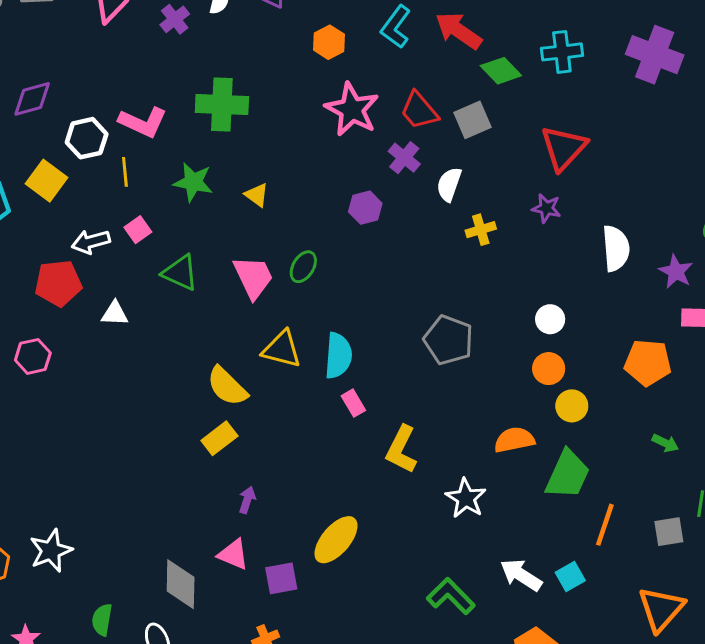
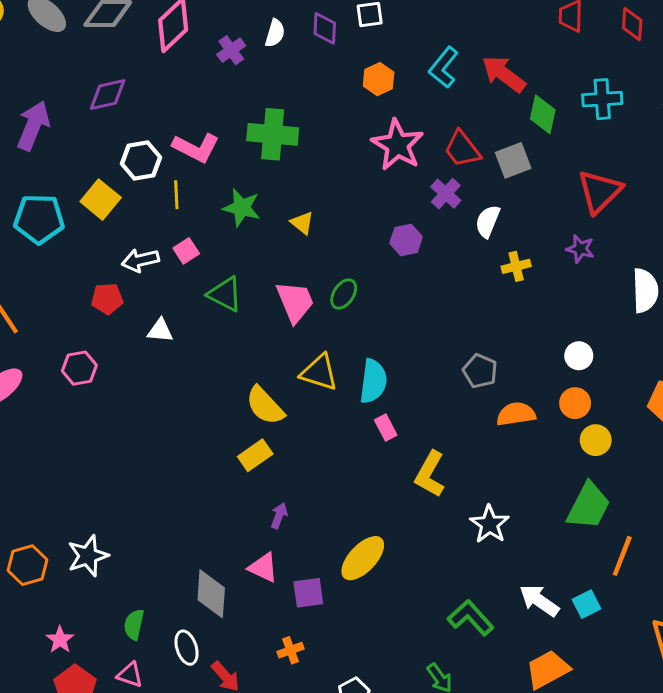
green diamond: (501, 71) -> (543, 114), turned 54
purple diamond: (32, 99) -> (108, 95), moved
red pentagon: (58, 283) -> (107, 299), size x0.7
gray pentagon: (449, 340) -> (480, 371), size x0.7
orange semicircle: (514, 440) -> (516, 414), moved

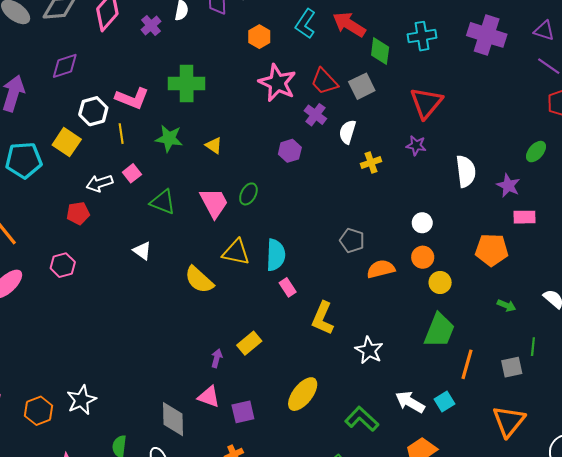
white triangle: (160, 331) -> (142, 251), moved, turned 36
yellow rectangle: (255, 455) -> (249, 343), moved
yellow ellipse: (363, 558) -> (303, 394), moved

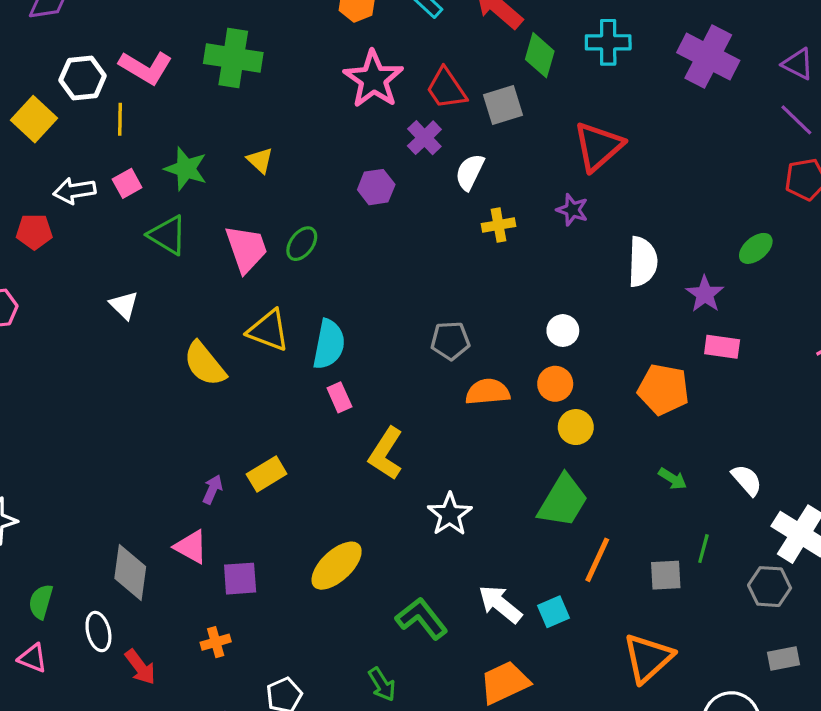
green star: (169, 138) -> (186, 169), moved
gray pentagon: (352, 240) -> (450, 341), turned -30

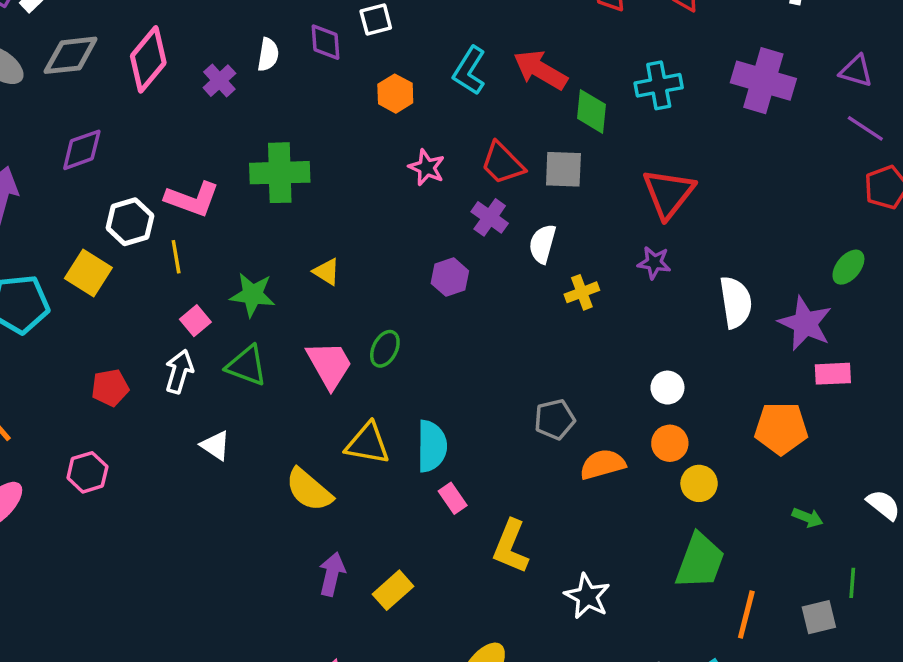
pink star: (373, 79) -> (427, 168), size x0.6
gray square: (503, 105) -> (563, 169), turned 30
white arrow: (74, 191) -> (179, 372), moved, turned 126
purple star: (705, 294) -> (805, 323), size x1.4
purple arrow: (213, 489) -> (332, 574), moved, size x1.4

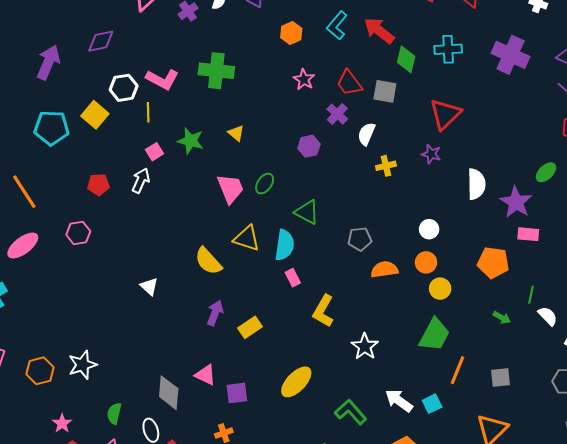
green triangle: (247, 366) -> (307, 212), moved
white triangle: (215, 445) -> (149, 286), moved
green line: (852, 583) -> (531, 295), moved

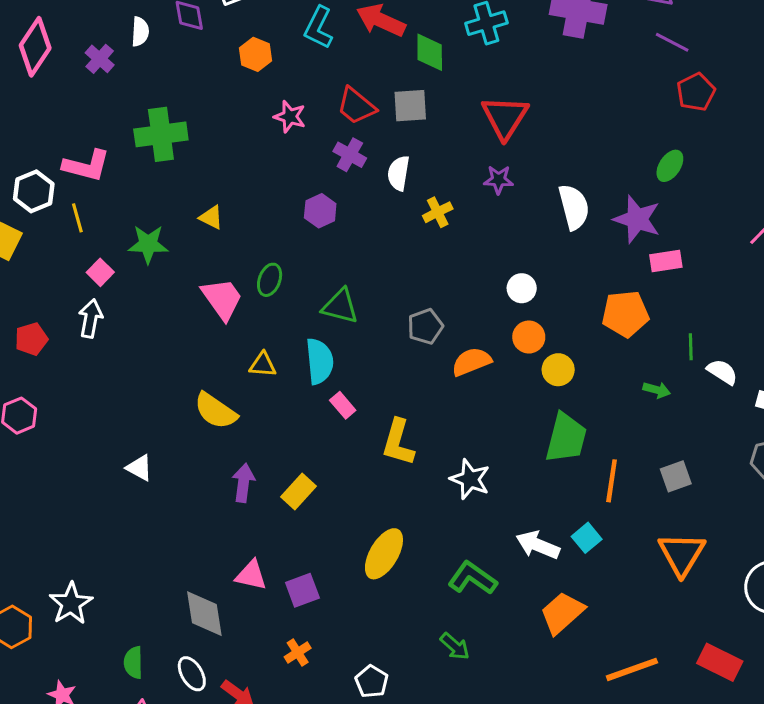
yellow triangle: (247, 238) -> (263, 365), size x0.7

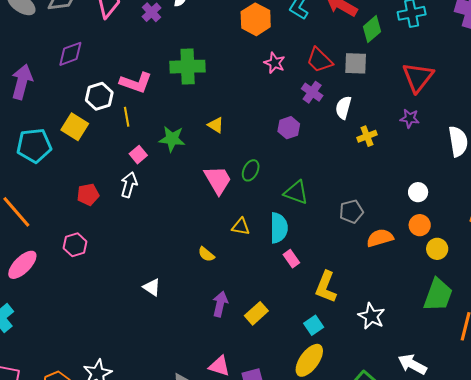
green diamond: (430, 52) -> (372, 29), turned 44
orange hexagon: (255, 54) -> (256, 19), size x1.4
yellow semicircle: (216, 411) -> (206, 254), size x0.6
cyan square: (587, 538) -> (314, 325), moved

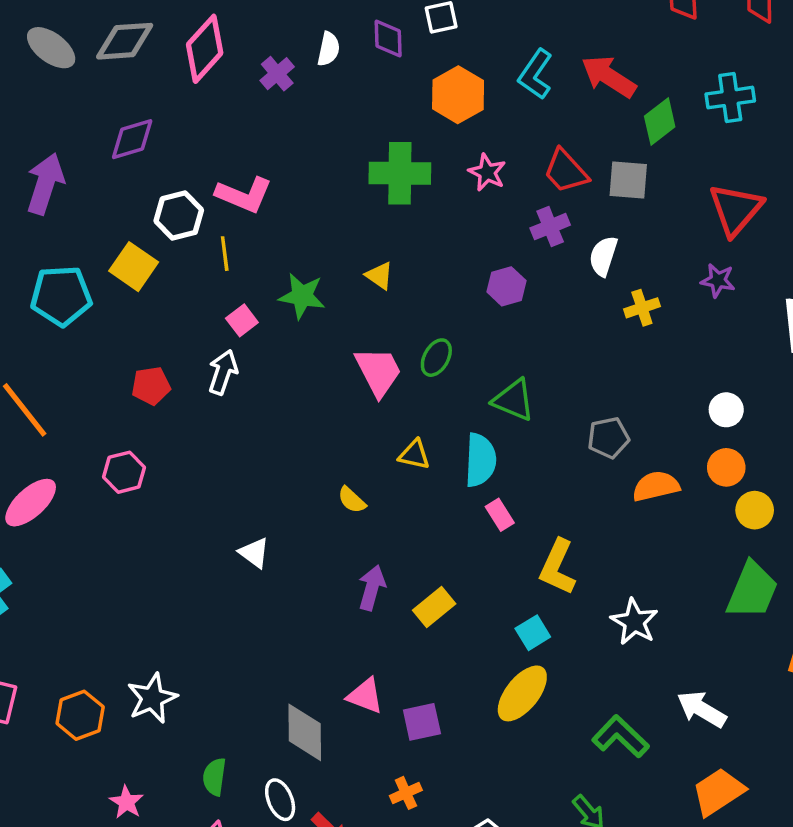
green cross: (188, 67) -> (400, 173), moved
purple cross: (312, 92) -> (550, 227), turned 30

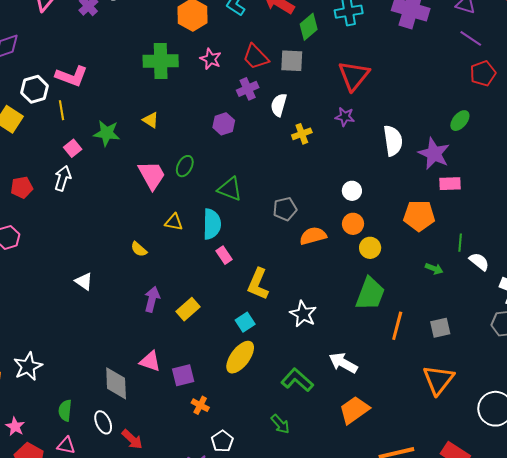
orange cross: (406, 793) -> (200, 405), moved, turned -36

